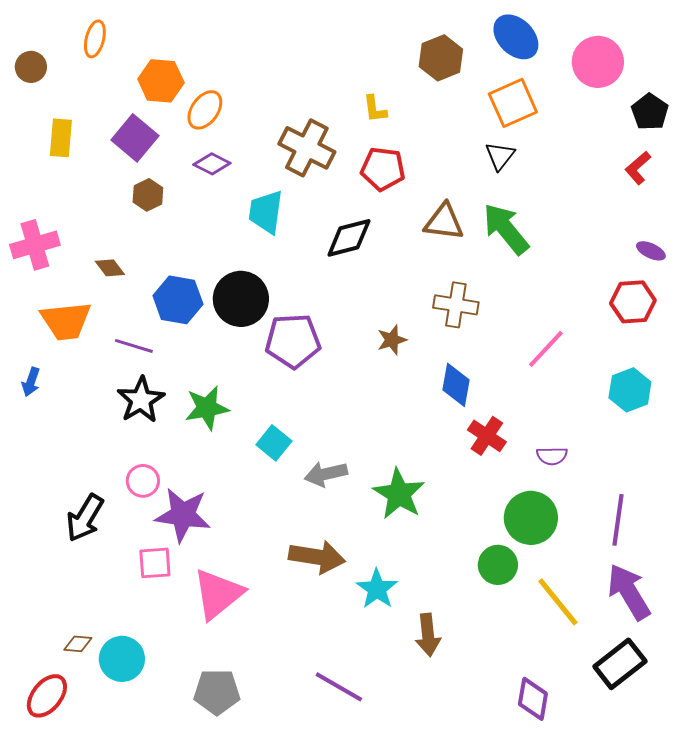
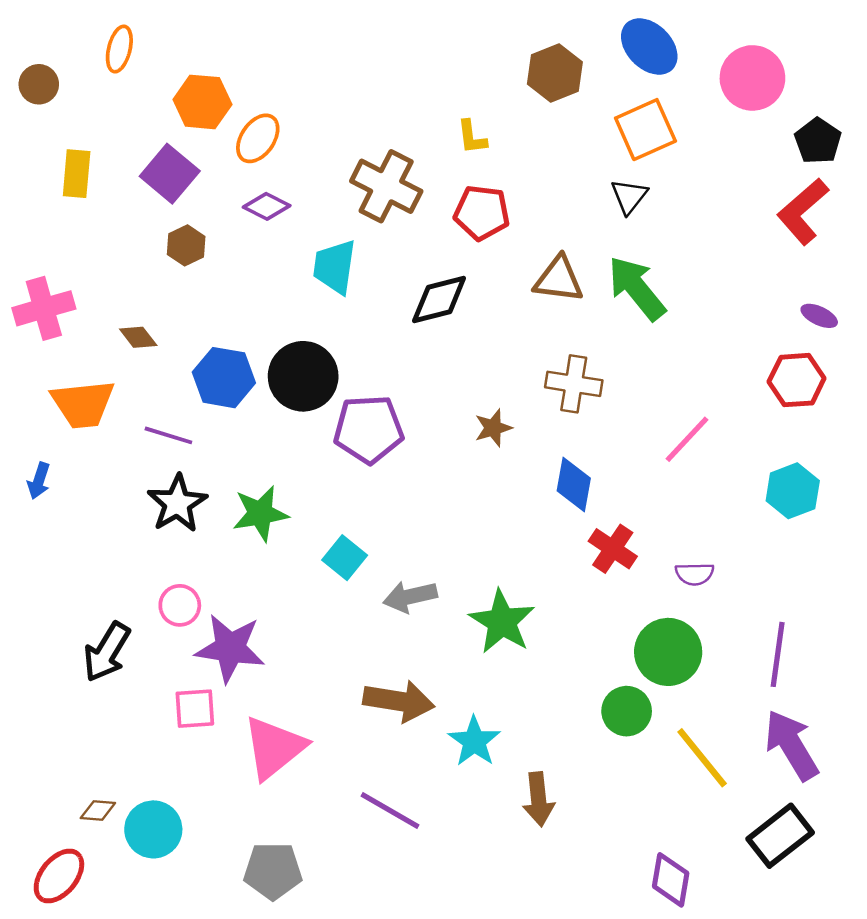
red L-shape: (638, 168) -> (803, 211), size x1.6
purple line: (339, 687) -> (390, 811), moved

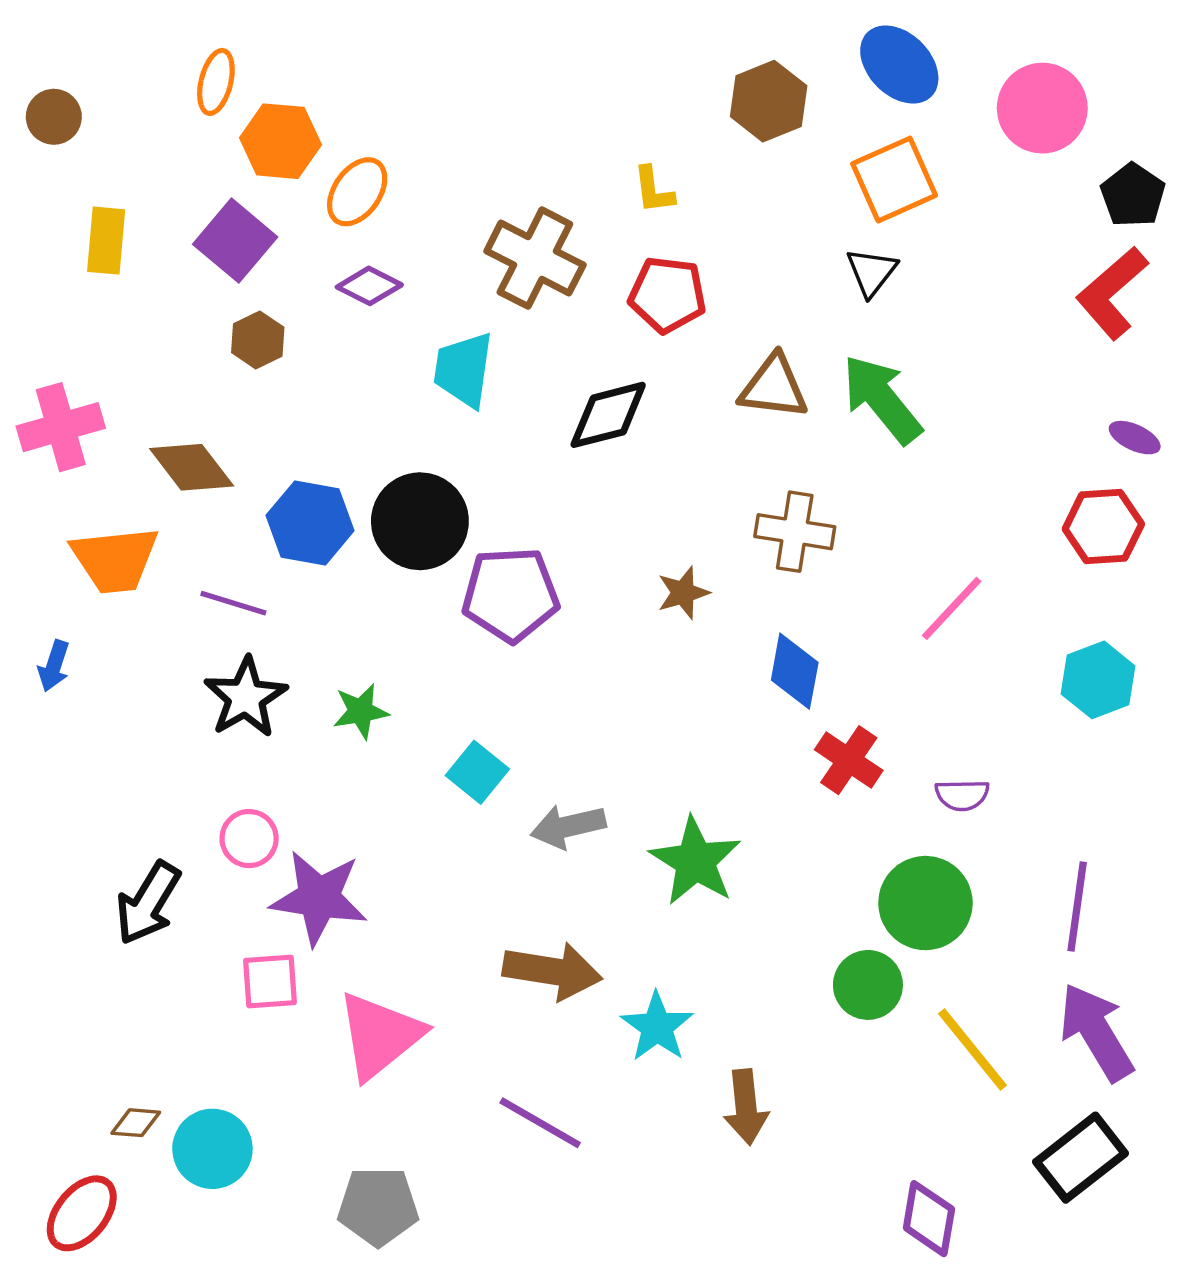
orange ellipse: (119, 49) -> (216, 82), moved
brown diamond: (138, 337) -> (192, 467), size x1.6
green star: (260, 513) -> (361, 711), size x0.7

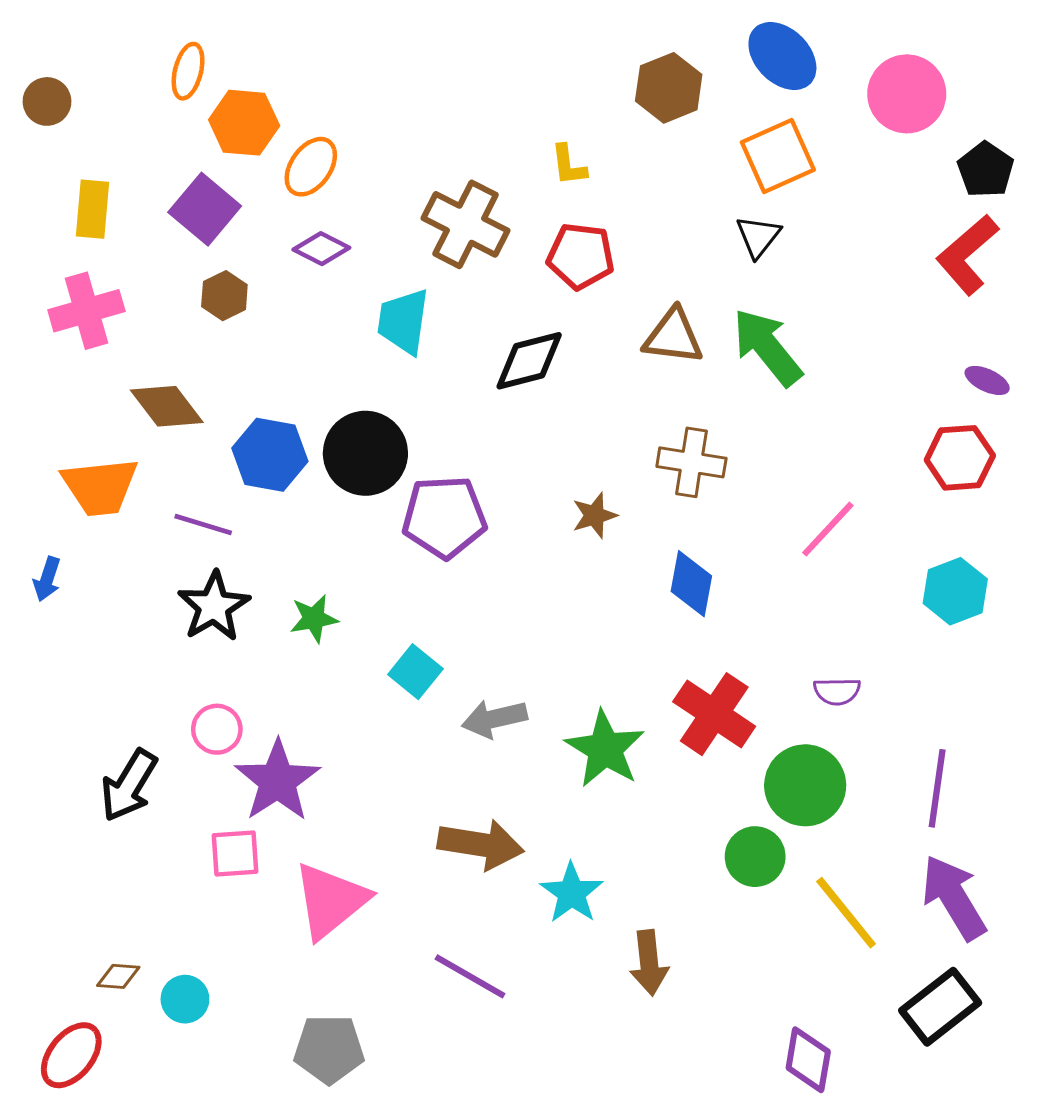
pink cross: (61, 427) -> (86, 311), moved
red cross: (849, 760) -> (714, 714), moved, size x1.4
purple star: (319, 898) -> (277, 781), turned 30
cyan circle: (212, 1149) -> (185, 999), size x0.7

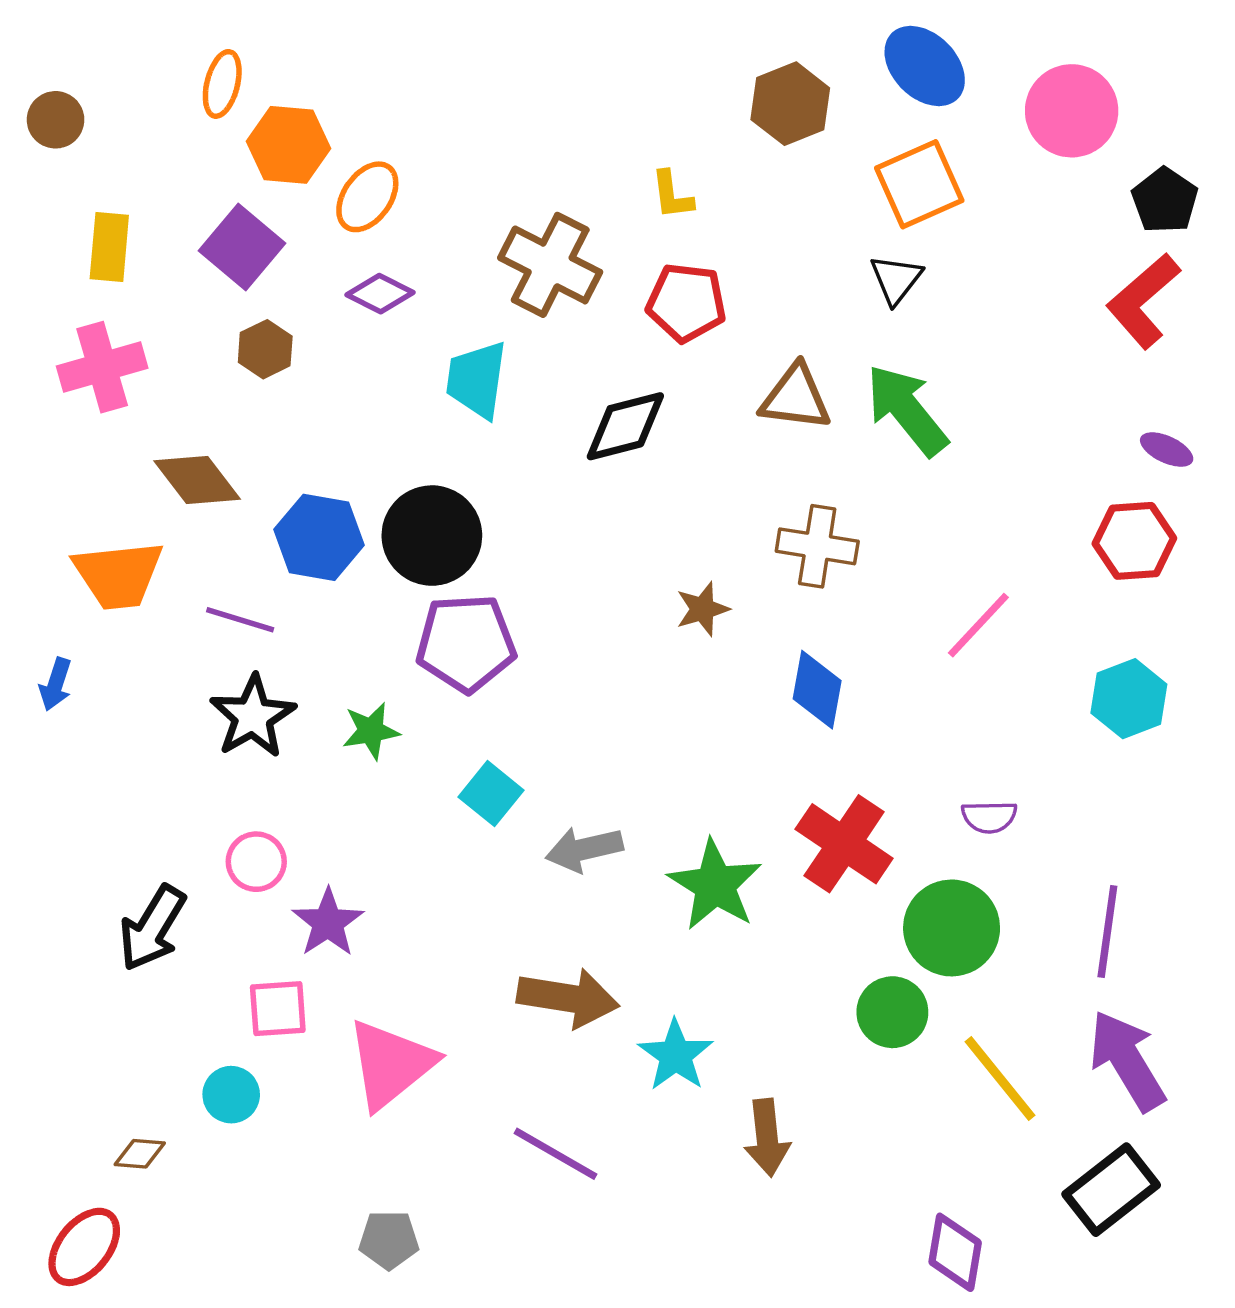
purple pentagon: (444, 517) -> (466, 643), moved
purple star: (277, 781) -> (328, 923), size x0.7
cyan circle: (185, 999) -> (231, 1095), moved
gray pentagon: (329, 1049) -> (389, 1240), size x0.7

